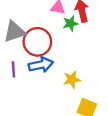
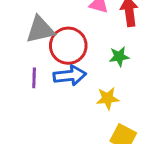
green star: (70, 23) -> (119, 56), moved

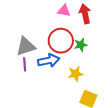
gray triangle: (40, 30) -> (26, 46), moved
red circle: (68, 46) -> (61, 41), moved

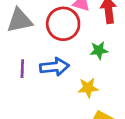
red circle: (61, 41) -> (63, 24), moved
gray triangle: (26, 46) -> (20, 20), moved

